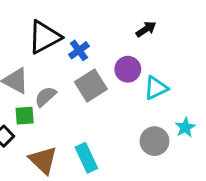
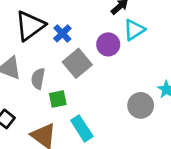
cyan triangle: (156, 88) -> (134, 30), moved
gray semicircle: (45, 97) -> (38, 79), turned -30
green square: (25, 116) -> (58, 99), moved

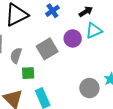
blue cross: (62, 33) -> (52, 11), moved

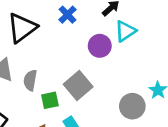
gray square: (47, 49) -> (78, 85), moved

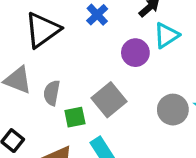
gray circle: (132, 106) -> (173, 110), moved

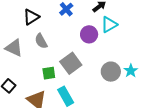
black triangle: (42, 30) -> (31, 17), size x0.7
gray semicircle: (52, 93) -> (41, 41), moved, turned -42

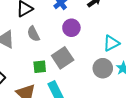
cyan triangle: (109, 25) -> (111, 43), moved
purple circle: (89, 34) -> (71, 28), moved

